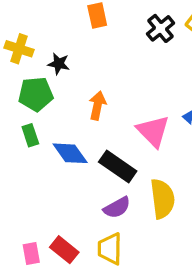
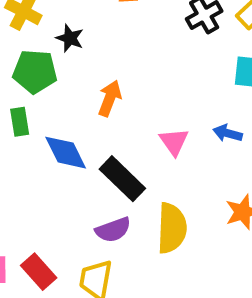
pink triangle: (153, 131) -> (174, 142), size x0.7

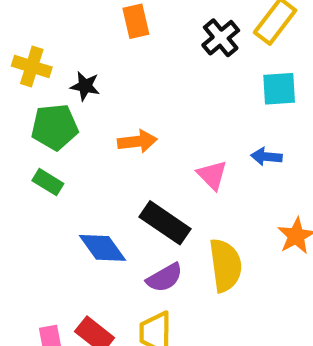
orange arrow: (110, 98) -> (137, 141), turned 72
green rectangle: (20, 122) -> (48, 182), turned -40
blue diamond: (66, 153) -> (103, 248), moved

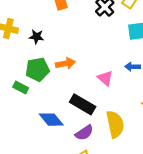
green pentagon: (55, 127) -> (38, 69), moved

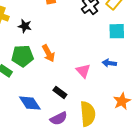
orange arrow: (65, 63) -> (48, 53), turned 66
black rectangle: (83, 104) -> (60, 92), size x0.6

